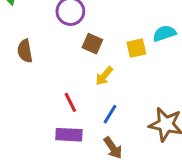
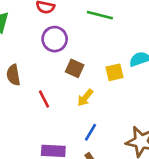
red line: (70, 102) -> (44, 99), moved

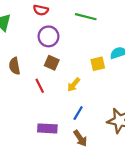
brown square: (75, 68) -> (52, 63), moved

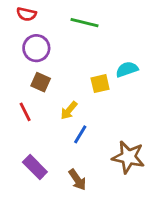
blue line: (78, 113) -> (80, 134), moved
purple rectangle: (47, 128) -> (35, 167), turned 42

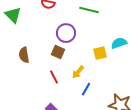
purple circle: (36, 48) -> (66, 33), moved
red line: (25, 112) -> (54, 77), moved

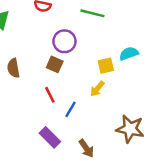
yellow arrow: (78, 72) -> (97, 89), moved
blue line: (86, 89) -> (71, 109), moved

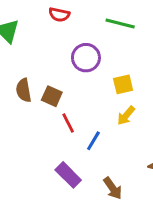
brown square: (55, 64) -> (52, 96), moved
yellow square: (106, 66) -> (123, 84), moved

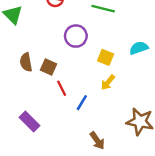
yellow square: (123, 84) -> (106, 57), turned 35
purple rectangle: (68, 175) -> (30, 122), moved

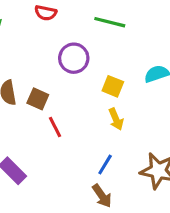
yellow arrow: (108, 82) -> (116, 119), turned -63
blue line: (82, 103) -> (105, 165), moved

